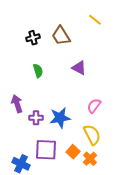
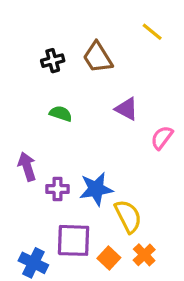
green semicircle: (38, 71) -> (61, 114), turned -56
pink semicircle: (94, 106) -> (162, 138), moved
yellow semicircle: (92, 135) -> (128, 216), moved
orange square: (73, 152) -> (109, 258), moved

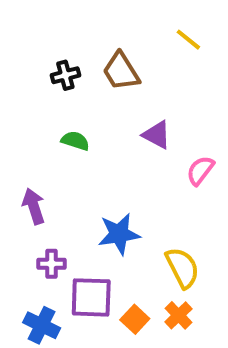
purple cross: (57, 189) -> (52, 264), moved
yellow semicircle: (128, 216) -> (182, 268), moved

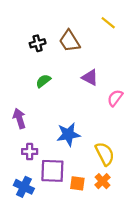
green semicircle: (75, 141) -> (43, 81), turned -56
orange square: (135, 319) -> (77, 183), turned -35

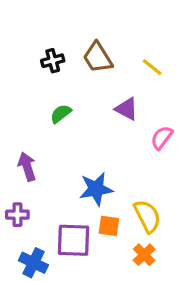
yellow line: (108, 23) -> (152, 67), moved
purple cross: (30, 152) -> (17, 215), moved
orange square: (77, 183) -> (109, 226), moved

